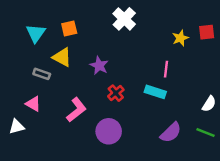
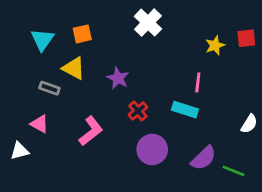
purple circle: (109, 131) -> (152, 149), moved
green line: (205, 133) -> (233, 171), moved

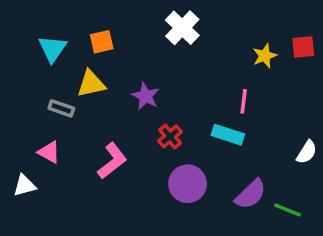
yellow triangle: (74, 68) -> (91, 84), turned -40

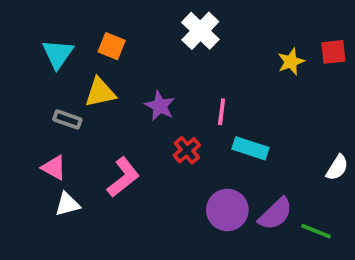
orange square: (102, 42) -> (112, 46), turned 35
pink line: (244, 101) -> (222, 112), moved
purple circle: (188, 184) -> (227, 210), moved
white triangle: (25, 185) -> (67, 204), moved

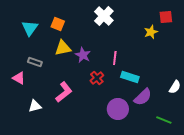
red square: (333, 52) -> (166, 17), moved
yellow triangle: (100, 92) -> (63, 48), moved
pink triangle: (54, 168) -> (19, 78), moved
purple semicircle: (275, 214) -> (143, 97), moved

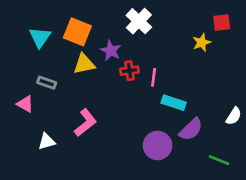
orange square: (58, 24) -> (77, 32), size x1.5
purple star: (83, 55) -> (111, 51), moved
red cross: (97, 78) -> (129, 71), moved, turned 32

